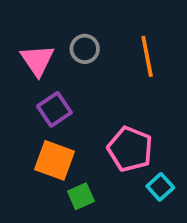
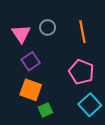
pink pentagon: (130, 149) -> (81, 72), moved
cyan square: (160, 187) -> (90, 105), size x1.5

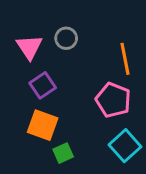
orange line: (82, 32) -> (125, 59), moved

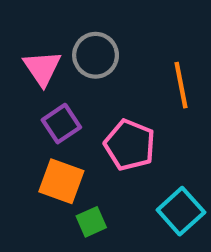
gray circle: (66, 38) -> (96, 55), size x1.4
pink pentagon: (113, 100) -> (130, 145), moved

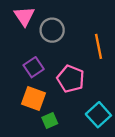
pink triangle: (42, 68) -> (24, 16), moved

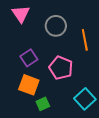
gray circle: (52, 30) -> (56, 26), moved

